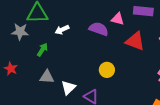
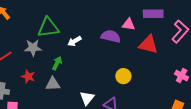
red star: (11, 69) -> (28, 76), moved
gray triangle: (47, 77) -> (53, 84), moved

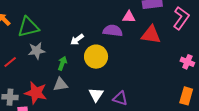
green triangle: (48, 28) -> (28, 27), moved
red star: (28, 76) -> (36, 93), moved, size x1.6
yellow circle: (123, 76) -> (96, 57), moved, size x1.5

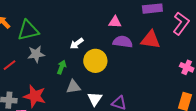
pink triangle: (129, 17) -> (115, 22), moved
purple semicircle: (113, 31) -> (123, 42), moved
gray triangle: (60, 84) -> (73, 87), moved

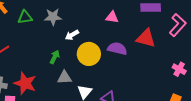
green triangle: (28, 30) -> (25, 17), size x0.7
purple semicircle: (123, 42) -> (117, 49), moved
gray star: (36, 54) -> (53, 17), moved

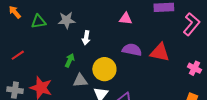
white arrow: (72, 35) -> (86, 38), turned -48
red triangle: (146, 38) -> (160, 52), moved
yellow circle: (89, 54) -> (104, 69), moved

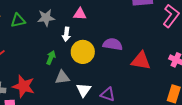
pink triangle: (126, 19) -> (80, 14), moved
red triangle: (160, 52) -> (141, 61), moved
yellow circle: (104, 69) -> (83, 52), moved

